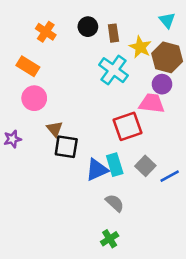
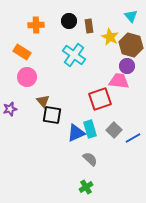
orange cross: (46, 32) -> (36, 25), turned -35
cyan cross: (113, 70) -> (74, 55), moved

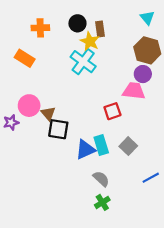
yellow star: (110, 37) -> (90, 41), moved
pink circle: (27, 77) -> (29, 106), moved
red square: (100, 99) -> (112, 111), size x0.7
blue line: (133, 138) -> (151, 178), moved
green cross: (86, 187) -> (102, 202), moved

